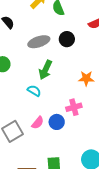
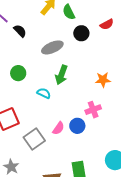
black circle: (67, 39) -> (81, 33), moved
cyan semicircle: (34, 91) -> (44, 93), moved

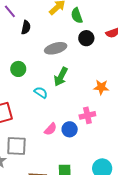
black semicircle: (20, 31) -> (26, 27), turned 48
gray square: (34, 139) -> (16, 146), moved, turned 30

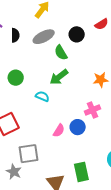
green semicircle: (77, 16) -> (61, 53), moved
gray ellipse: (56, 48) -> (44, 37), moved
green arrow: (61, 77) -> (59, 77), turned 36

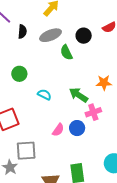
green arrow: (59, 77) -> (78, 95), moved, turned 66

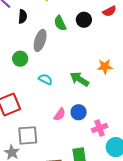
gray ellipse: (51, 35) -> (40, 40), moved, turned -50
green semicircle: (66, 52) -> (60, 23), moved
pink cross: (93, 112) -> (100, 128), moved

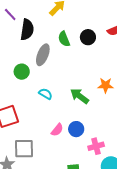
black semicircle: (23, 16) -> (27, 30), size x1.5

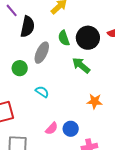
black circle: (88, 37) -> (88, 38), size x1.5
orange star: (106, 85) -> (95, 101), moved
green arrow: (79, 96) -> (81, 65), moved

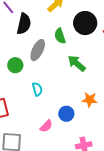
black circle: (88, 38) -> (85, 23), moved
cyan semicircle: (42, 92) -> (37, 89), turned 40
blue circle: (71, 129) -> (66, 114), moved

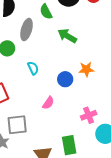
blue circle: (66, 114) -> (65, 79), moved

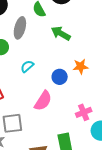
cyan semicircle: (33, 68) -> (27, 66), turned -104
pink semicircle: (48, 103) -> (43, 101), size x1.5

